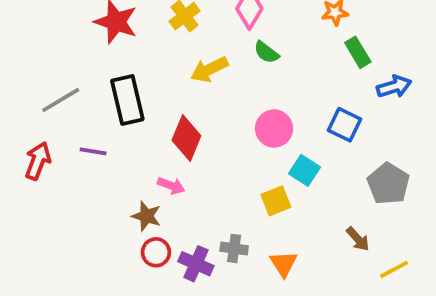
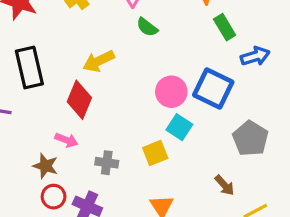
yellow arrow: (209, 69) -> (99, 61), moved
blue square: (345, 125) -> (213, 88), size x1.4
pink circle: (274, 128) -> (171, 92), moved
gray cross: (234, 248) -> (107, 163), moved

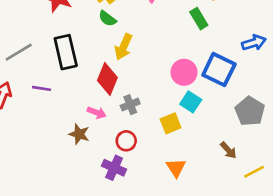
green semicircle: (147, 27) -> (107, 19), moved
green rectangle: (225, 27) -> (199, 19), moved
yellow arrow: (99, 61) -> (124, 47), turned -40
gray cross: (107, 163) -> (130, 105), moved, turned -30
red circle: (54, 197) -> (126, 141), moved

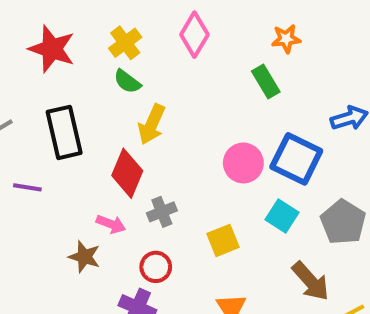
cyan square: (191, 102) -> (282, 216), moved
brown arrow: (228, 150) -> (311, 281), size x1.5

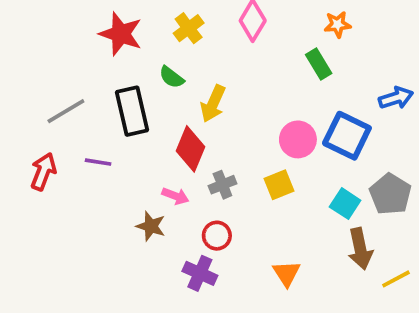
green semicircle: (127, 81) -> (172, 77), moved
cyan square: (282, 216) -> (345, 204), moved
yellow square: (223, 240) -> (279, 185), moved
brown arrow: (311, 281) -> (360, 249), turned 30

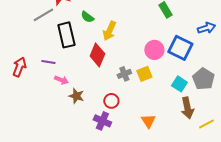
gray line: (66, 111) -> (43, 15), moved
gray cross: (222, 185) -> (124, 74), moved
pink arrow: (175, 196) -> (61, 80), moved

